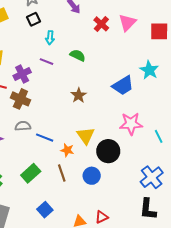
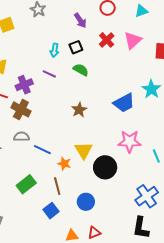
black square: (33, 19) -> (76, 47), moved
blue circle: (92, 176) -> (86, 202), moved
blue square: (45, 210) -> (51, 211), moved

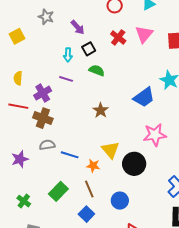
purple arrow: (80, 20) -> (78, 27), moved

